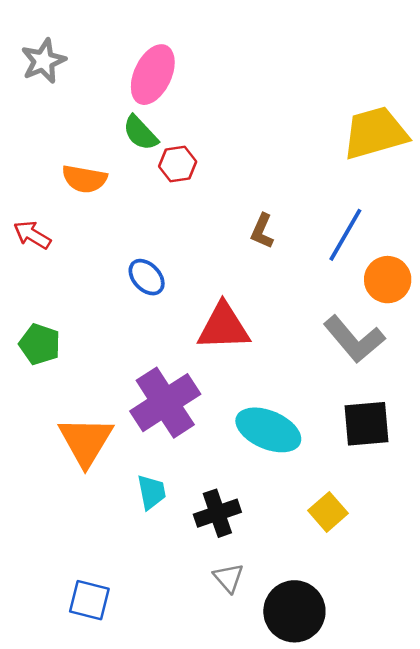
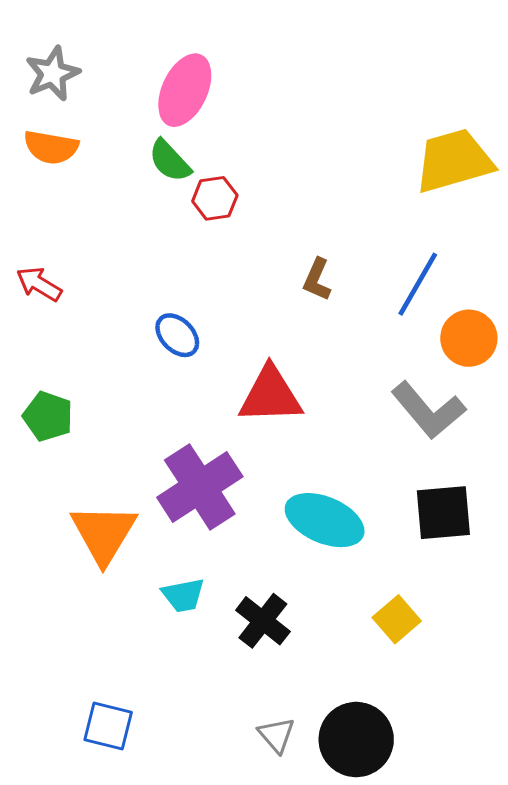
orange semicircle: (84, 179) -> (51, 147), moved
cyan trapezoid: (152, 492) -> (183, 595), turned 90
black cross: (217, 513) -> (263, 621), turned -33
gray triangle: (229, 578) -> (276, 735), moved

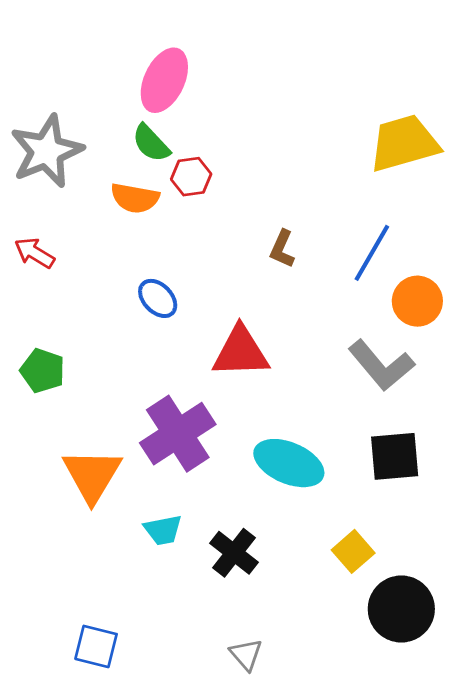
gray star: (52, 74) -> (47, 151), moved, size x1.5
orange semicircle: (51, 147) -> (135, 198), moved
black circle: (356, 740) -> (401, 609), moved

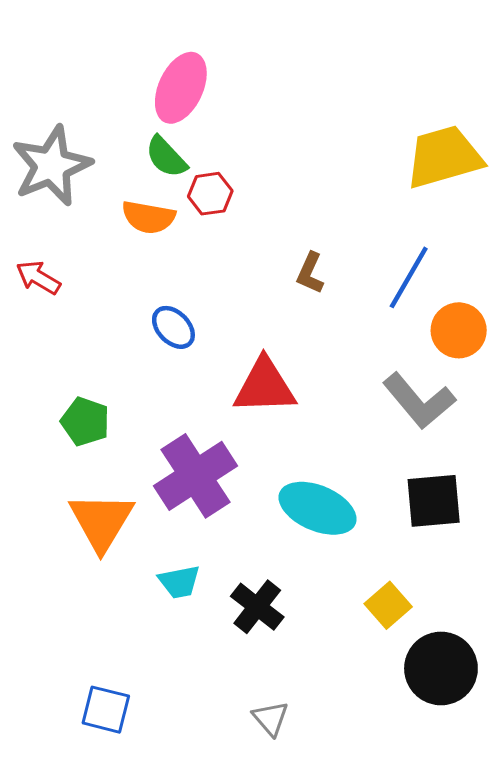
green pentagon: (43, 371) -> (85, 421), moved

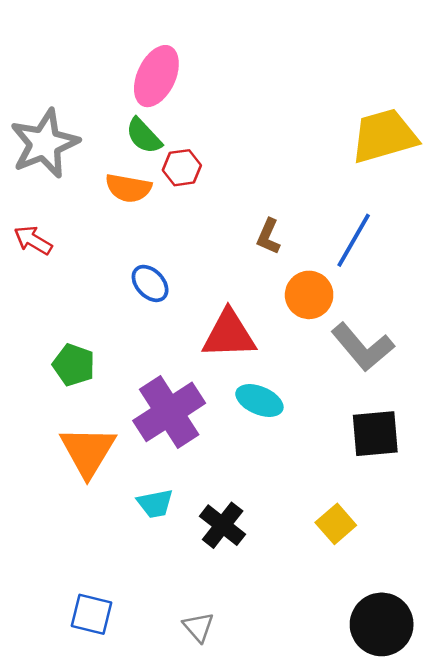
orange circle: (459, 330) -> (309, 295), moved
cyan ellipse: (318, 508) -> (259, 401), moved, size x0.7
black circle: (441, 668) -> (382, 624), moved
gray triangle: (270, 718) -> (198, 627), moved

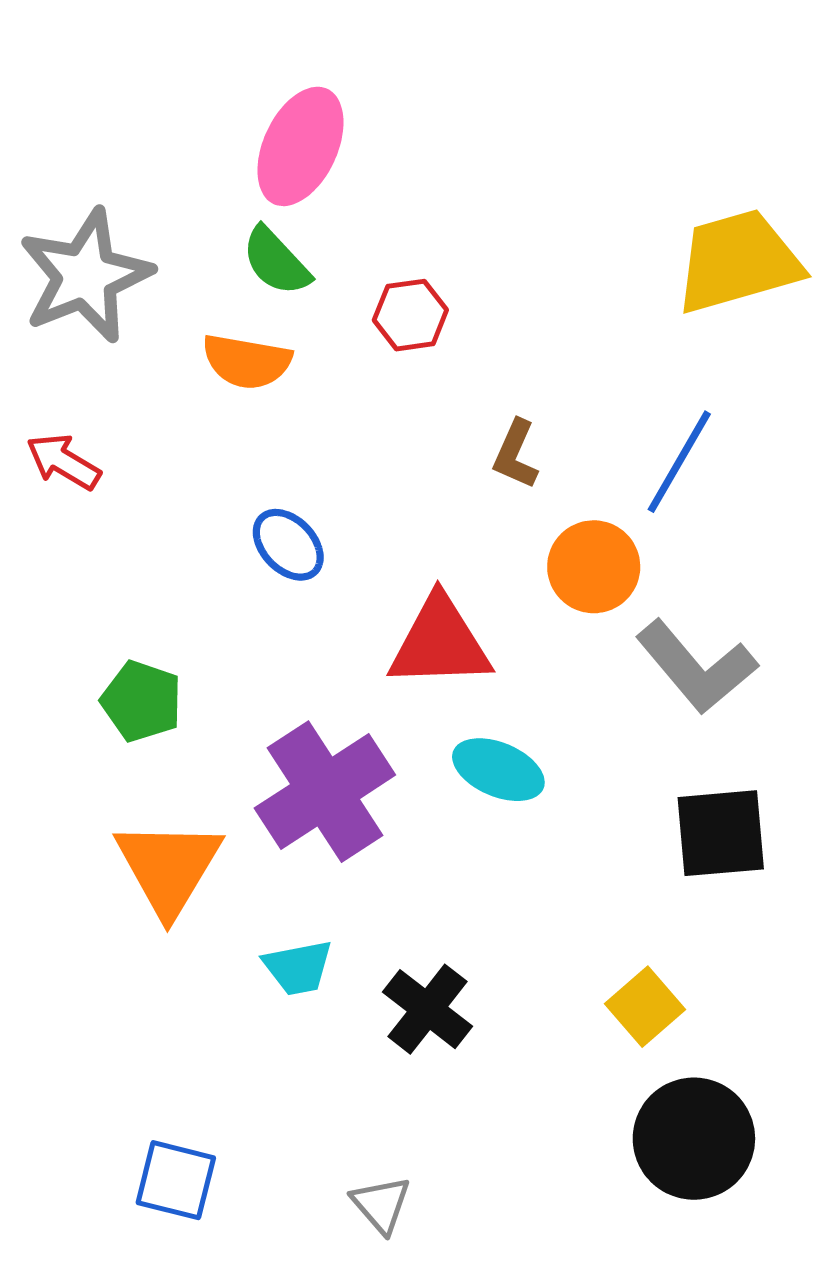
red hexagon: (182, 168) -> (410, 315), moved
black circle: (382, 624) -> (694, 1139), moved

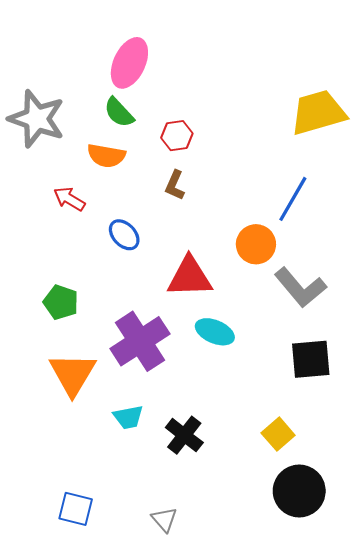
gray star: (85, 276) -> (37, 119), turned -30
brown L-shape: (516, 454) -> (175, 185), moved
red arrow: (63, 462) -> (69, 199), moved

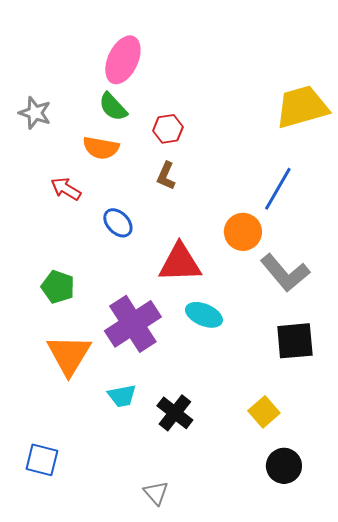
gray star: (37, 119) -> (35, 113), size x0.6
black circle: (299, 491) -> (284, 466), size x0.7
blue square: (76, 509) -> (42, 460), moved

